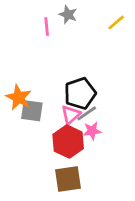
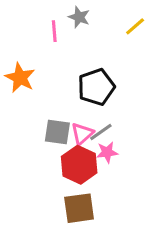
black pentagon: (80, 93) -> (96, 87), moved
orange star: (19, 97) -> (20, 78), moved
gray square: (32, 111) -> (57, 132), moved

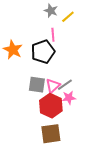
yellow line: (135, 26) -> (68, 17), moved
pink line: (54, 31) -> (53, 35), moved
black pentagon: (96, 87) -> (43, 52), moved

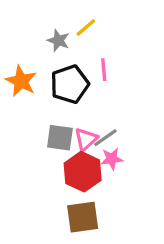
gray star: (51, 11) -> (58, 40), moved
yellow line: (68, 17) -> (86, 28), moved
pink line: (53, 35) -> (104, 70), moved

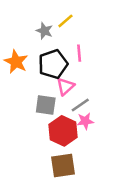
pink triangle: (86, 139) -> (65, 86), moved

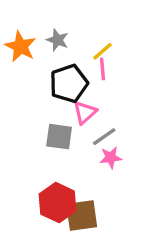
yellow line: (65, 21) -> (103, 51), moved
orange star: (16, 62) -> (20, 46), moved
red hexagon: (63, 131) -> (57, 203), moved

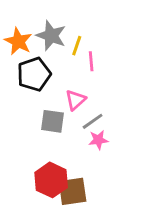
gray star: (57, 40) -> (51, 36), size x1.5
yellow line: (103, 51) -> (77, 46), moved, turned -30
black pentagon: (69, 83) -> (34, 74), moved

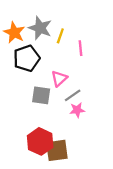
pink line: (91, 61) -> (81, 48), moved

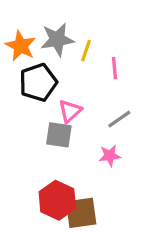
gray star: (40, 28) -> (57, 39), turned -30
pink triangle: (59, 79) -> (70, 111), moved
gray line: (73, 95) -> (119, 119), moved

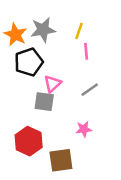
yellow line: (86, 51) -> (79, 31), moved
pink star: (110, 156) -> (84, 129), moved
red hexagon: (57, 200) -> (29, 141), moved

